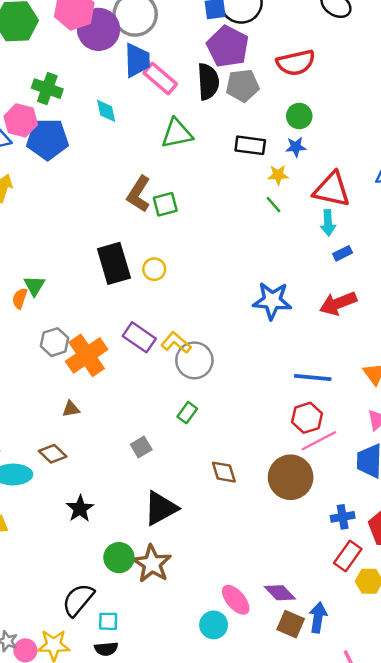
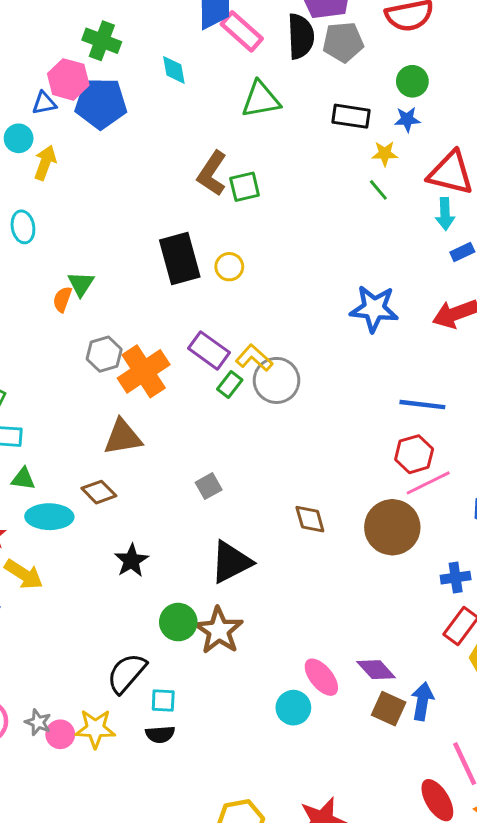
brown triangle: (71, 409) -> (123, 437), size x1.8
green rectangle: (187, 413) -> (230, 385), moved

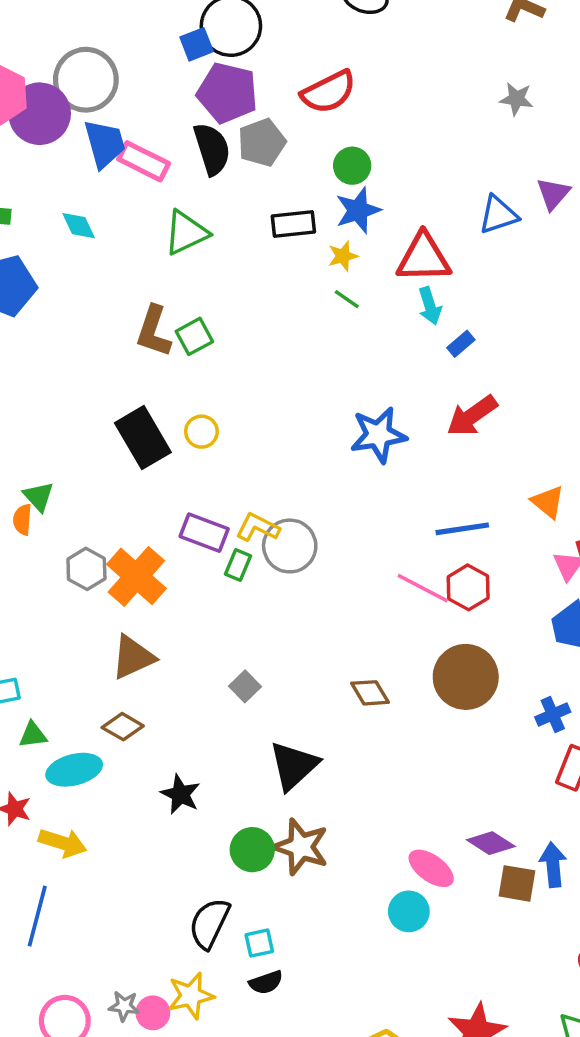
blue star: (407, 119) -> (358, 210), size x1.5
pink line: (428, 483) -> (423, 588), moved, turned 69

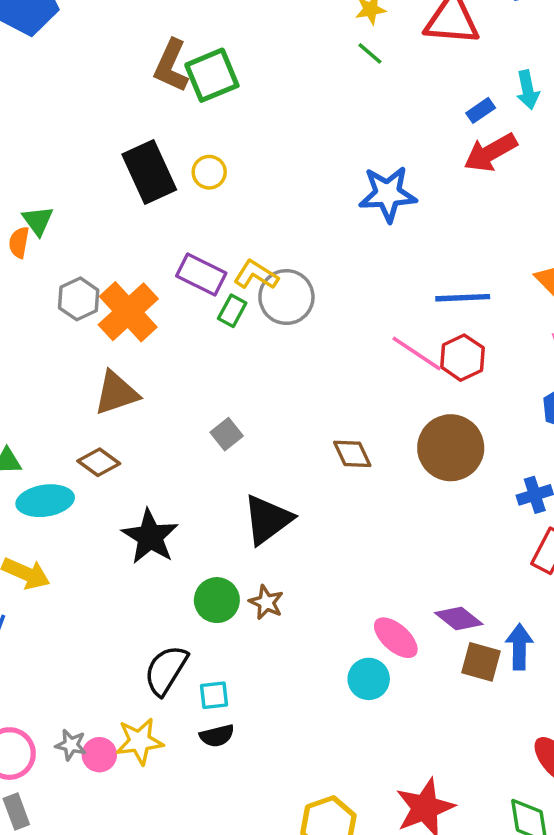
cyan arrow: (430, 306) -> (528, 90), moved
green square: (194, 336) -> (212, 75), size x1.4
red arrow: (472, 416) -> (491, 152), moved
black star: (180, 794) -> (150, 537), size x1.4
brown star: (301, 847) -> (266, 602), size x0.6

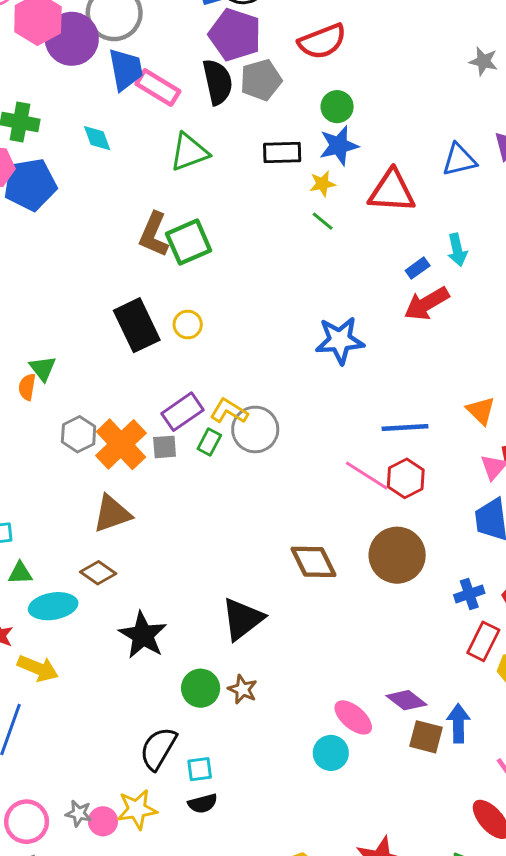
purple rectangle: (201, 275) -> (183, 412), turned -60
gray square: (227, 434) -> (165, 447), moved, turned 35
brown diamond: (352, 454) -> (313, 562), size x1.4

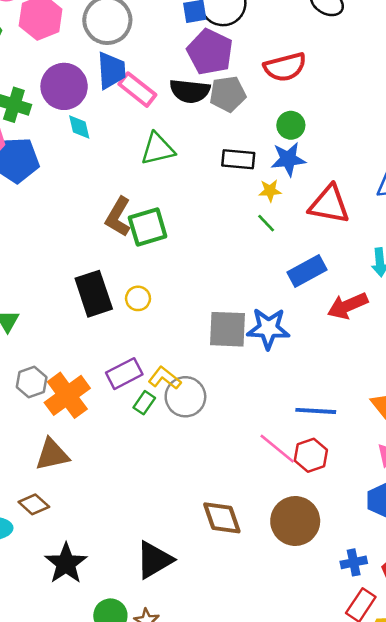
purple circle: (72, 39) -> (64, 86), moved
black semicircle: (218, 82) -> (190, 91), turned 102
blue rectangle: (418, 268) -> (307, 271), moved, size x1.8
gray square: (165, 447) -> (228, 329), moved, size x1.8

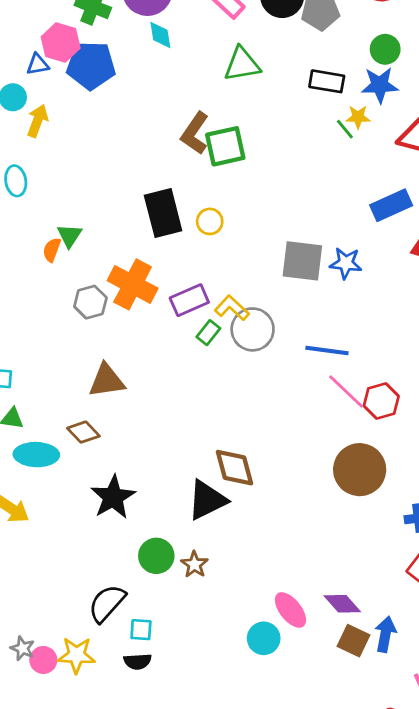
green line: (266, 223) -> (345, 129), moved
blue star: (268, 328) -> (346, 263), size x0.7
orange cross: (67, 395) -> (133, 284), moved, turned -30
blue line: (316, 411) -> (327, 351), moved
brown diamond: (222, 518) -> (234, 468), moved

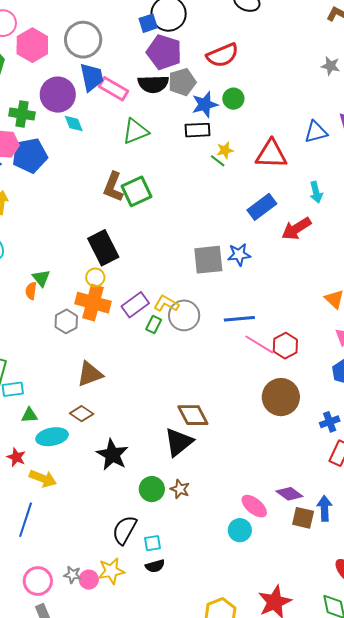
blue star: (380, 85) -> (205, 105), moved
yellow circle: (210, 221) -> (95, 277), moved

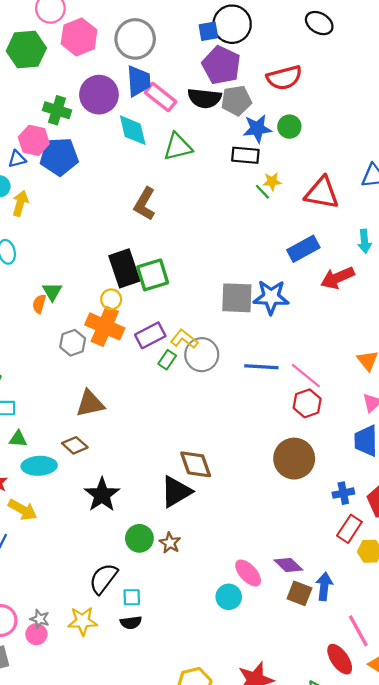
cyan diamond: (74, 124) -> (133, 130), moved, size x1.5
green square: (137, 191) -> (153, 275), moved
blue star: (239, 255) -> (271, 297), size x1.4
pink line: (259, 344) -> (306, 376), moved
pink circle: (89, 580) -> (36, 634), moved

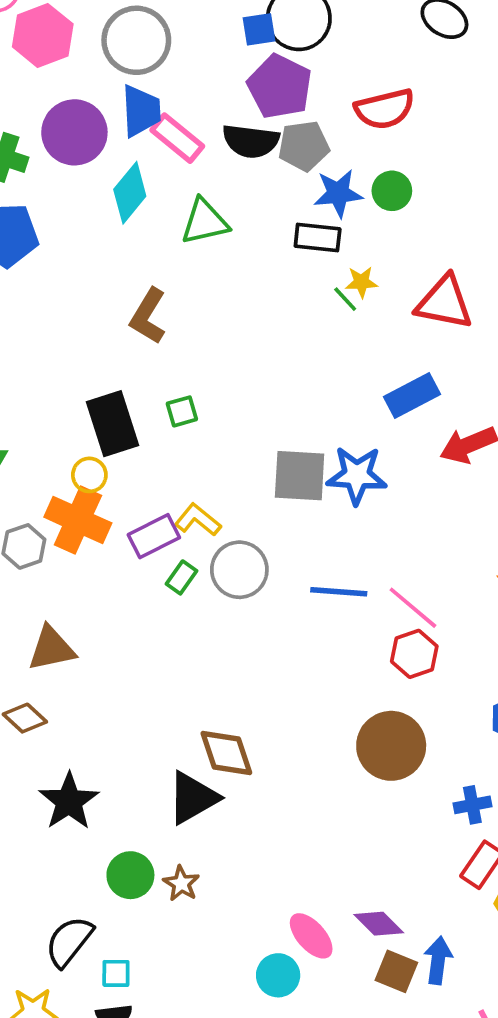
cyan diamond: (133, 130) -> (130, 193), turned 52
green square: (153, 275) -> (182, 411), moved, size x0.6
yellow L-shape: (184, 339) -> (198, 520), moved

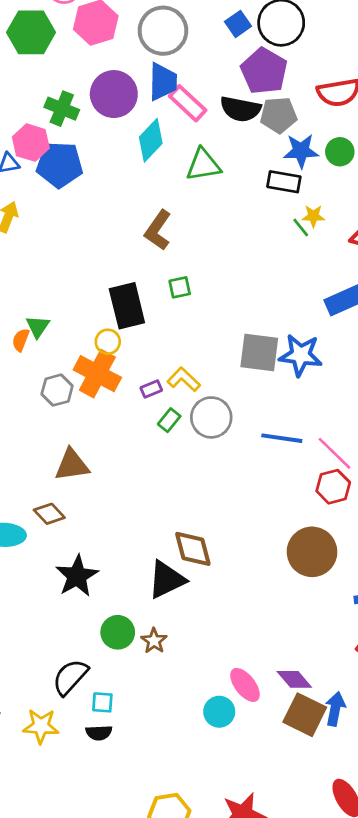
blue square: (259, 29) -> (238, 24), moved, turned -30
green square: (182, 411) -> (180, 287), moved
purple rectangle: (154, 536) -> (151, 389), size x0.6
brown square: (396, 971) -> (305, 715), size x1.4

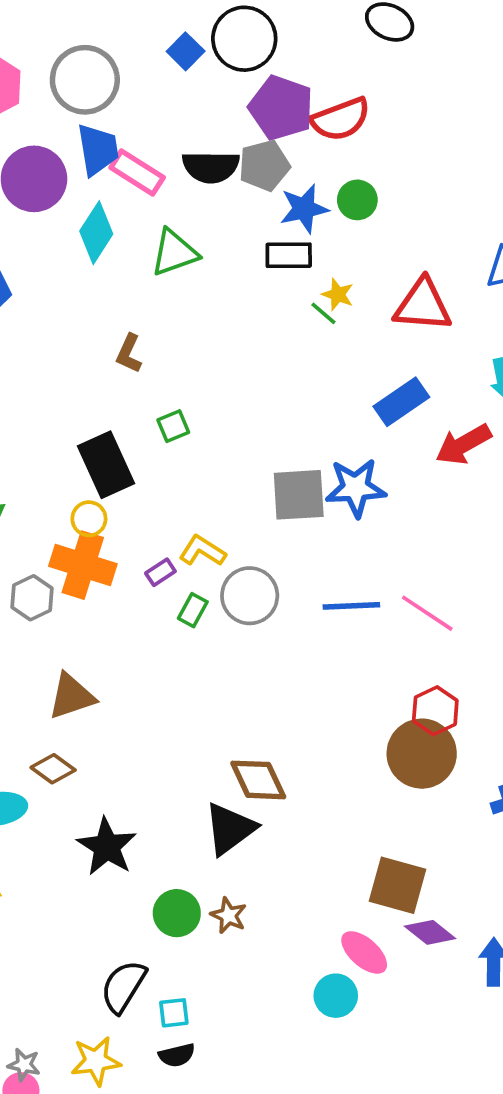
purple pentagon: (264, 71) -> (281, 108), moved
yellow star: (313, 216) -> (338, 295), turned 30
brown L-shape: (158, 230) -> (129, 354), size x0.7
red hexagon: (333, 487) -> (435, 711), moved
brown square: (305, 715) -> (397, 885), moved

